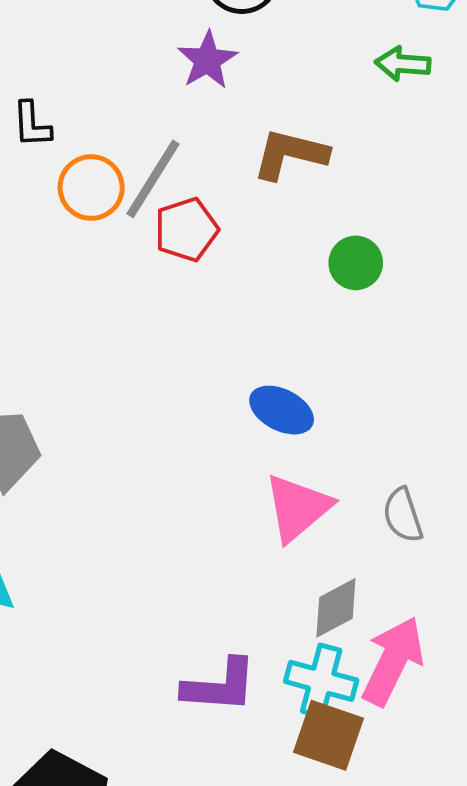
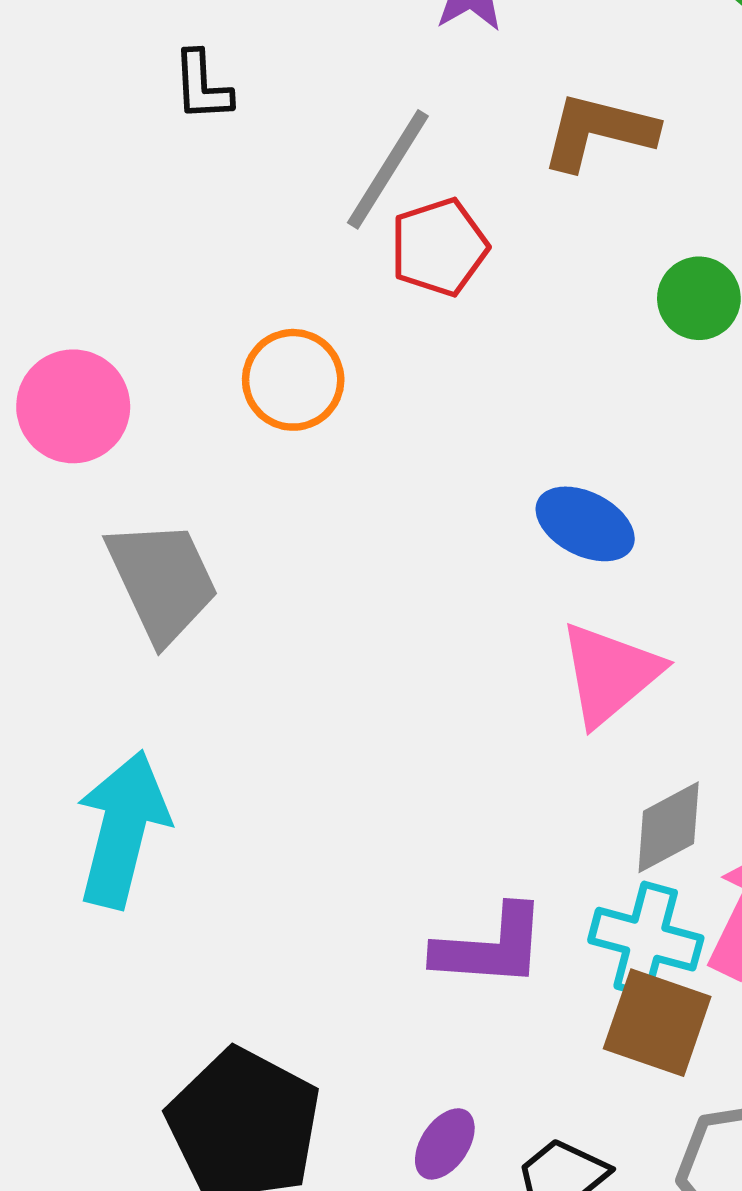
orange circle: (91, 188) -> (293, 380), moved

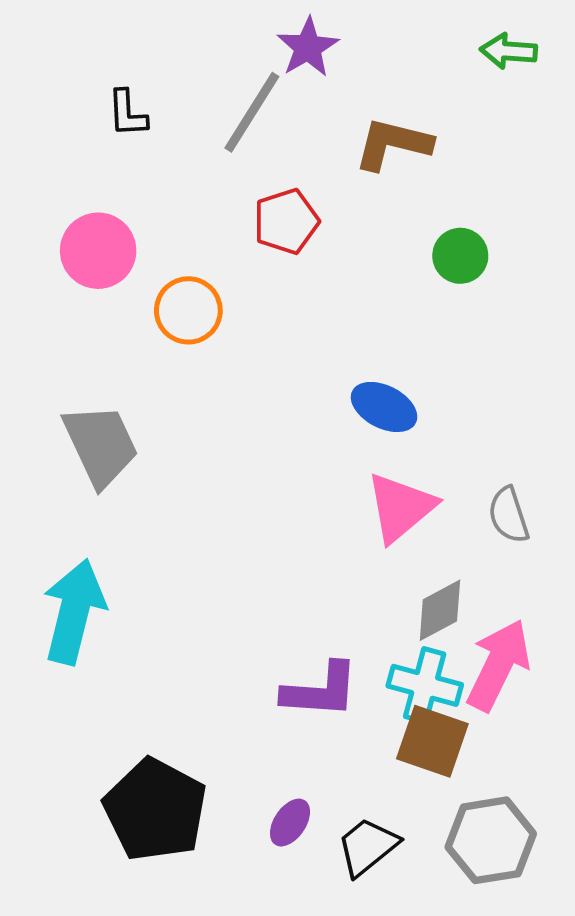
gray line: (388, 169) -> (252, 112), moved
pink circle: (73, 406) -> (98, 251), moved

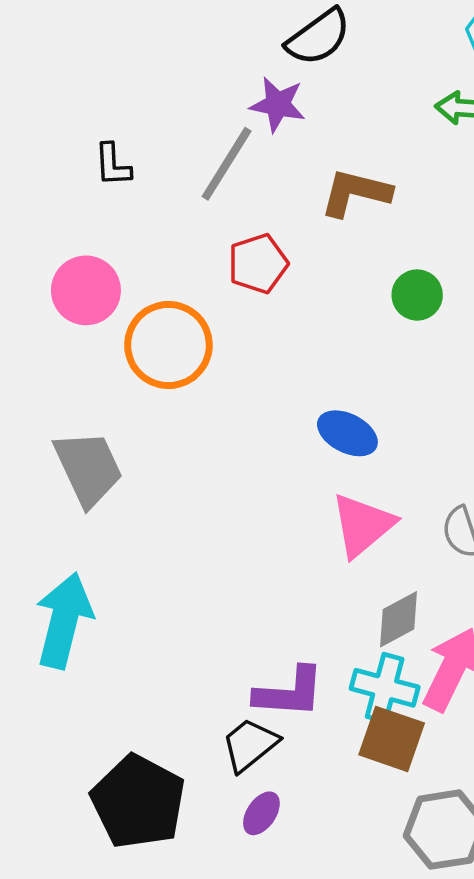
purple star: (308, 47) -> (278, 104), turned -30
orange circle: (188, 310) -> (168, 345), size x1.4
black trapezoid: (368, 847) -> (250, 745), moved

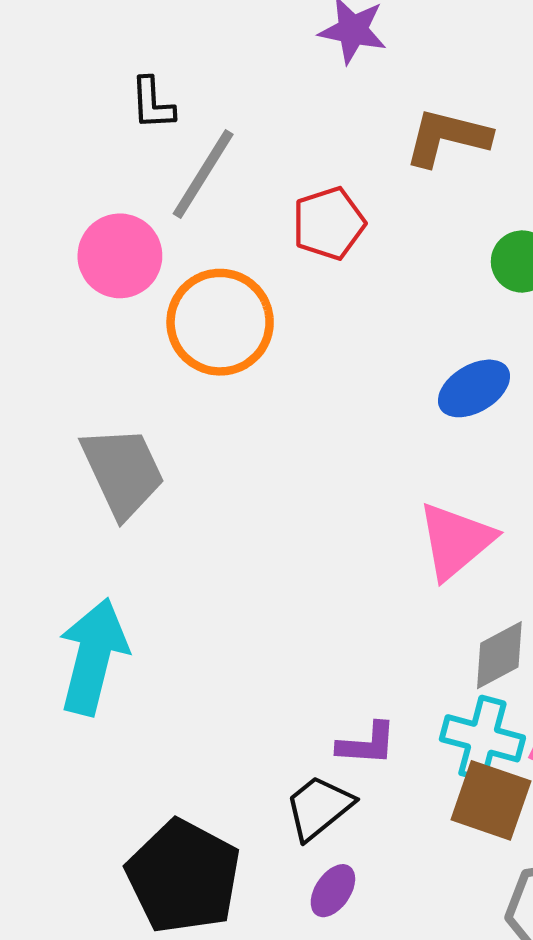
gray line: (227, 164) -> (203, 174), moved
blue ellipse: (347, 433) -> (474, 388), moved, turned -58
purple L-shape: (289, 692) -> (367, 744), size x0.7

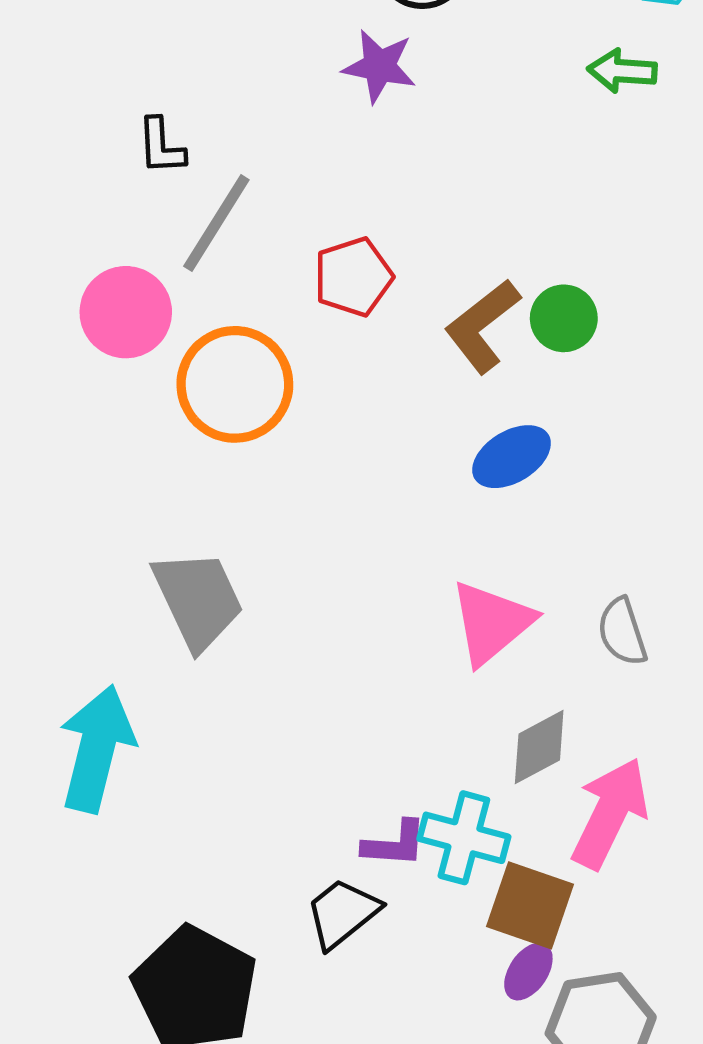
brown L-shape: (447, 137) -> (482, 326), moved, turned -52
gray trapezoid: (123, 472) -> (198, 600), moved
cyan cross: (482, 738) -> (464, 838), moved
purple ellipse: (333, 891) -> (528, 971), moved

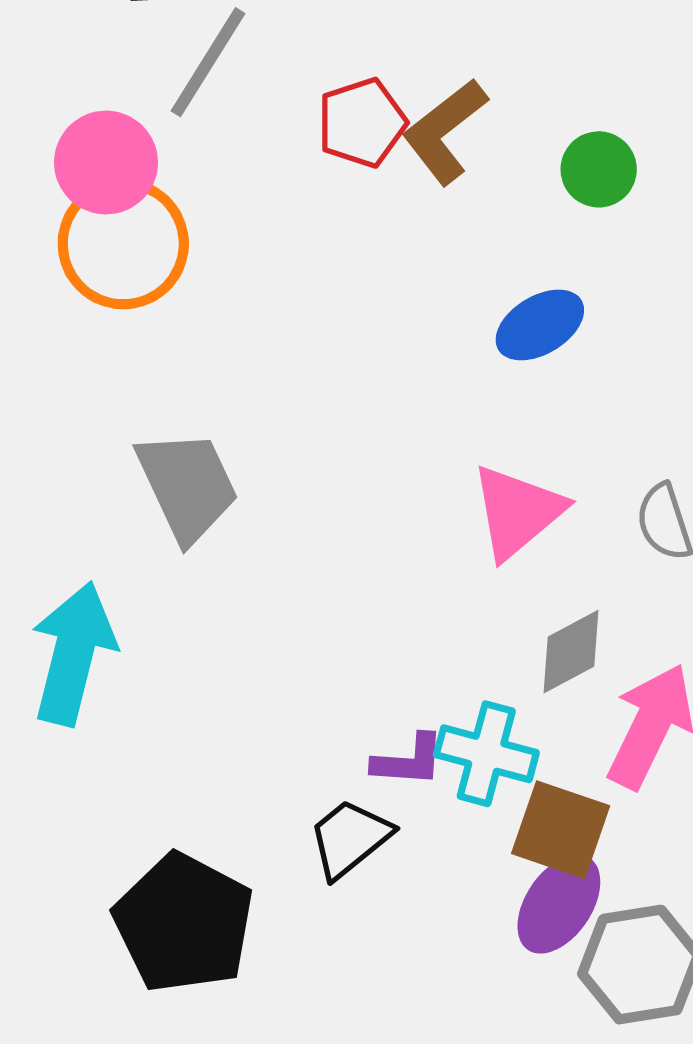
brown L-shape: (482, 326) -> (445, 131), moved
orange circle: (235, 384) -> (123, 244), moved
purple ellipse: (528, 971) -> (559, 904), size x1.5

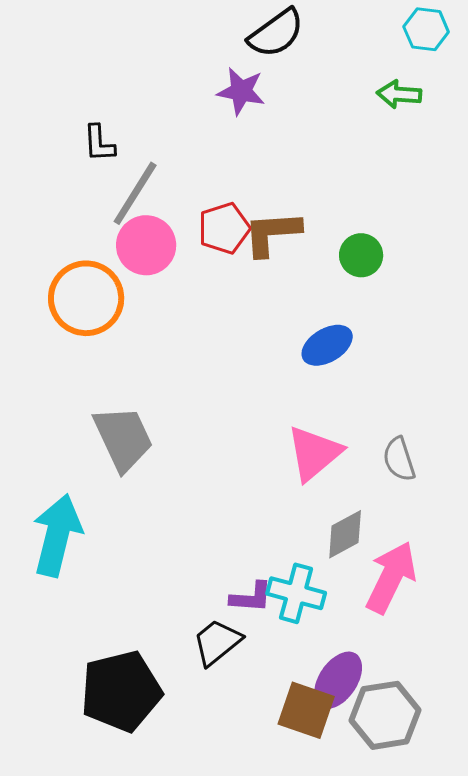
brown L-shape: (445, 131) -> (272, 233), turned 34
pink circle: (106, 163) -> (146, 245), moved
brown square: (561, 830) -> (306, 710), moved
black pentagon: (184, 923) -> (121, 691), turned 30

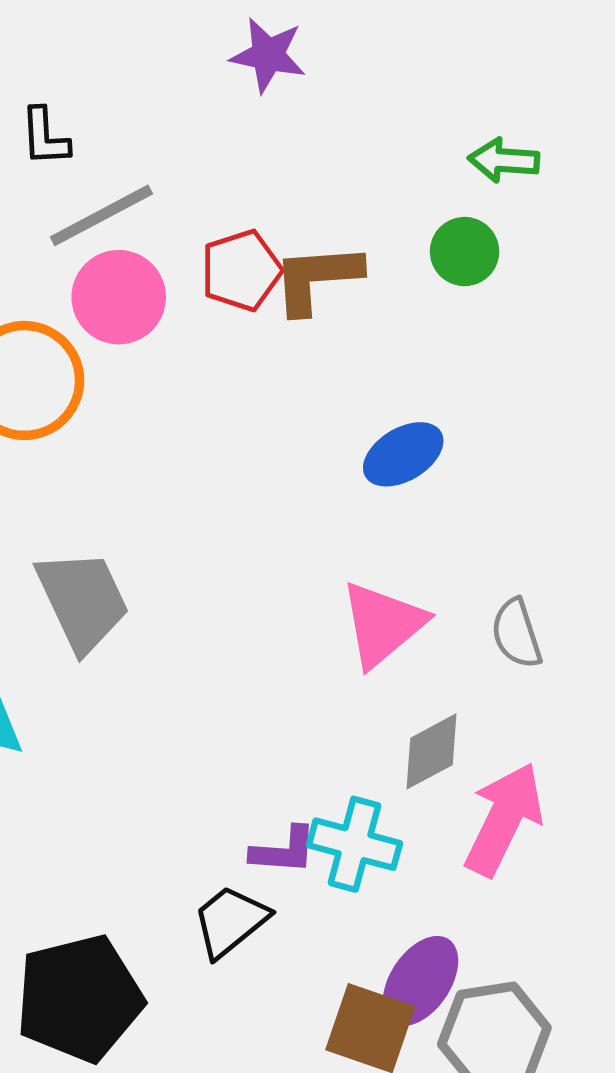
green arrow: (399, 94) -> (504, 160), moved
gray line: (135, 193) -> (101, 215), turned 30
green circle: (361, 255) -> (465, 252), moved

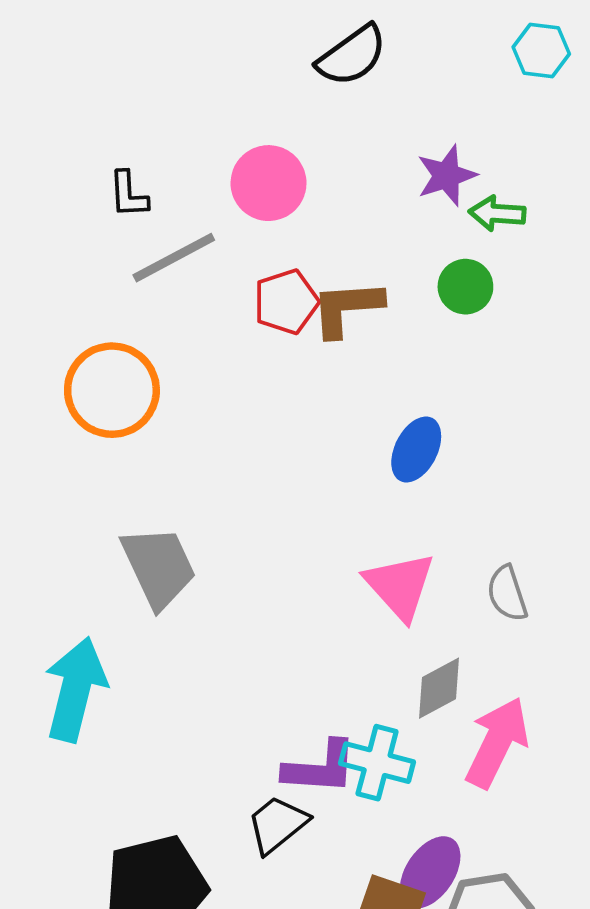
purple star: (268, 55) -> (447, 176), moved, turned -30
pink circle: (119, 297) -> (269, 183), moved
blue ellipse: (403, 454) -> (416, 449), turned -32
pink triangle: (383, 624) -> (400, 586), turned -32
purple L-shape: (284, 850) -> (320, 768), size x1.4

